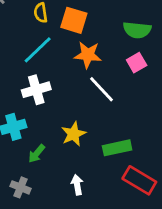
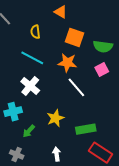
orange square: (74, 20) -> (75, 37), moved
cyan line: (38, 50) -> (32, 58), turned 70
white cross: (36, 90) -> (30, 86), turned -36

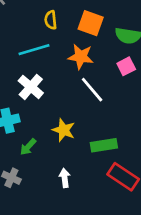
yellow semicircle: (35, 32) -> (51, 20), moved
cyan line: (32, 58) -> (34, 50), turned -45
yellow star: (55, 118) -> (64, 130), turned -30

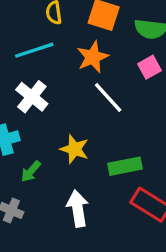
orange star: (81, 57) -> (93, 57), turned -30
white arrow: (65, 178) -> (78, 209), size x1.5

